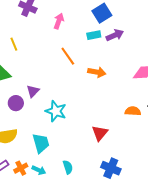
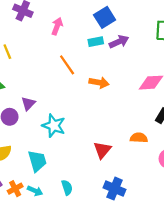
orange semicircle: (133, 111) -> (139, 138), moved

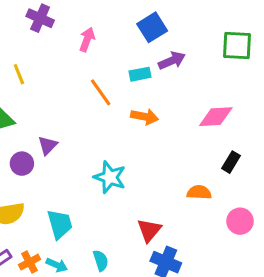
cyan rectangle: (96, 42) -> (140, 74), moved
cyan star: (54, 126) -> (110, 177), moved
red triangle: (102, 150) -> (149, 230), moved

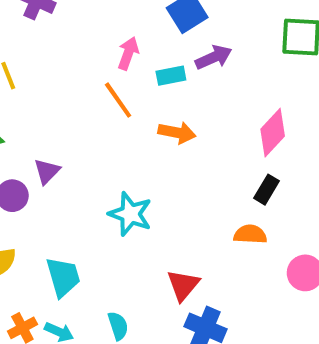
pink arrow: (87, 39) -> (128, 53), moved
pink diamond: (216, 117) -> (273, 133), turned -44
black rectangle: (231, 162) -> (267, 190), moved

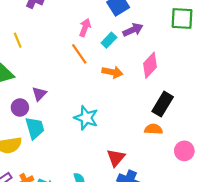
cyan rectangle: (171, 76) -> (109, 40), turned -35
pink diamond: (273, 133) -> (150, 65), moved
black rectangle: (267, 190) -> (163, 104), size x1.5
cyan trapezoid: (63, 277) -> (35, 128), moved

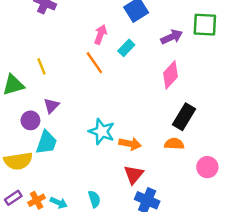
purple arrow: (133, 30) -> (172, 37), moved
yellow line: (18, 40) -> (42, 66), moved
orange arrow: (112, 72) -> (130, 144), moved
cyan trapezoid: (35, 128) -> (46, 143), turned 35

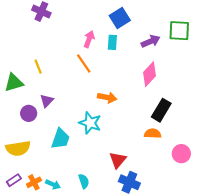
cyan rectangle: (126, 48) -> (112, 42), moved, turned -40
cyan trapezoid: (46, 143) -> (60, 139), moved
orange arrow: (130, 144) -> (107, 97), moved

